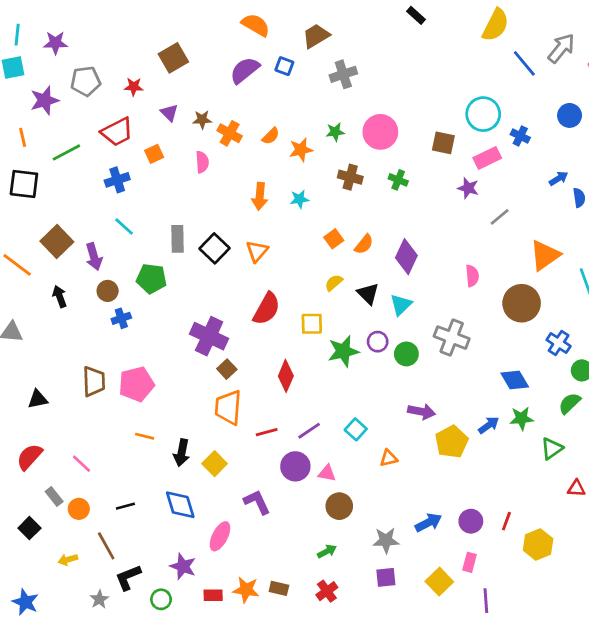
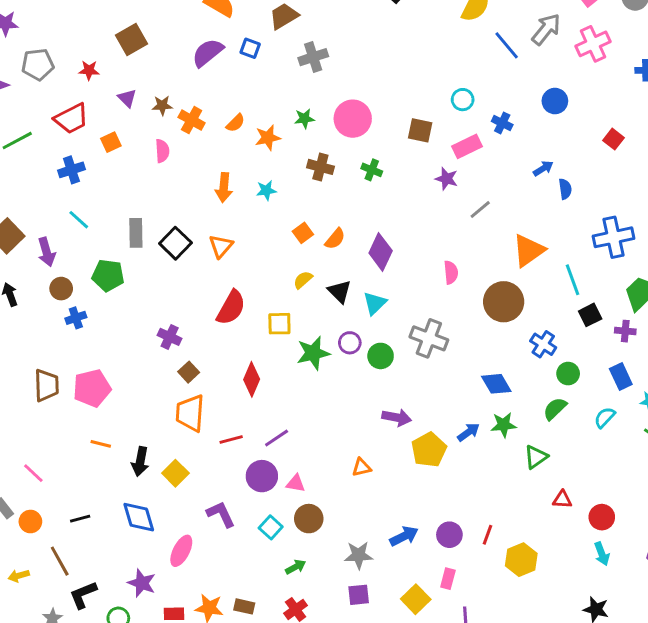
cyan circle: (483, 114) -> (463, 100), size x0.6
purple cross: (209, 336) -> (170, 337), size x0.6
cyan square: (356, 429) -> (271, 527), moved

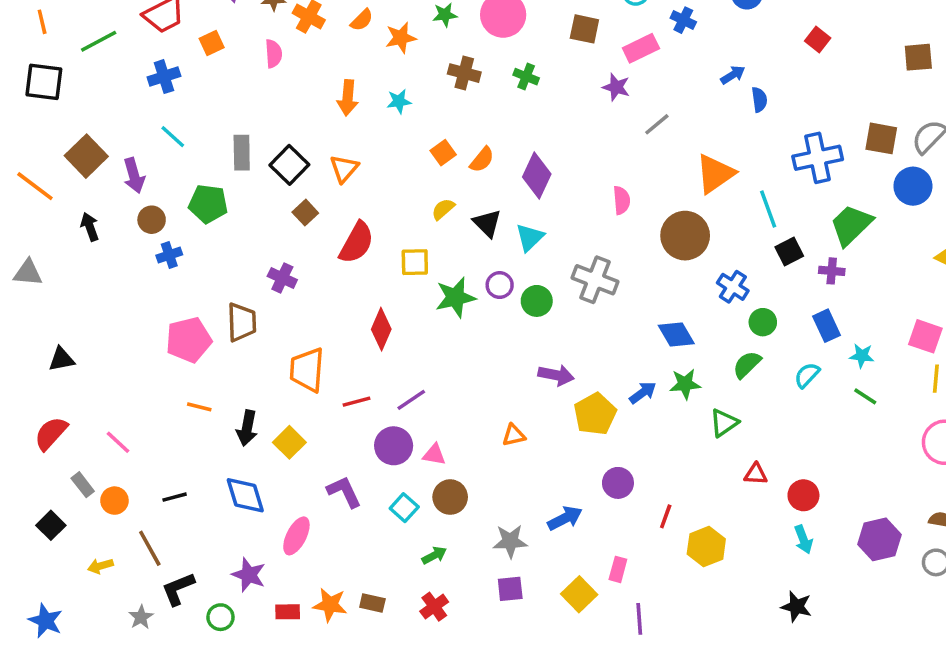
brown square: (189, 372) -> (305, 213), moved
brown trapezoid: (47, 385) -> (242, 322), moved
purple circle: (449, 535) -> (618, 483), moved

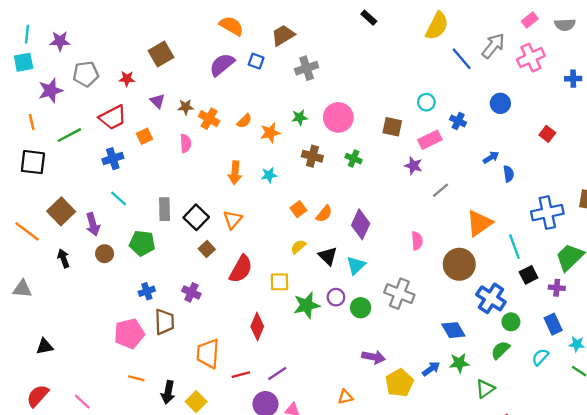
blue cross: (169, 255) -> (147, 291), moved
blue cross: (733, 287) -> (491, 298), size x1.4

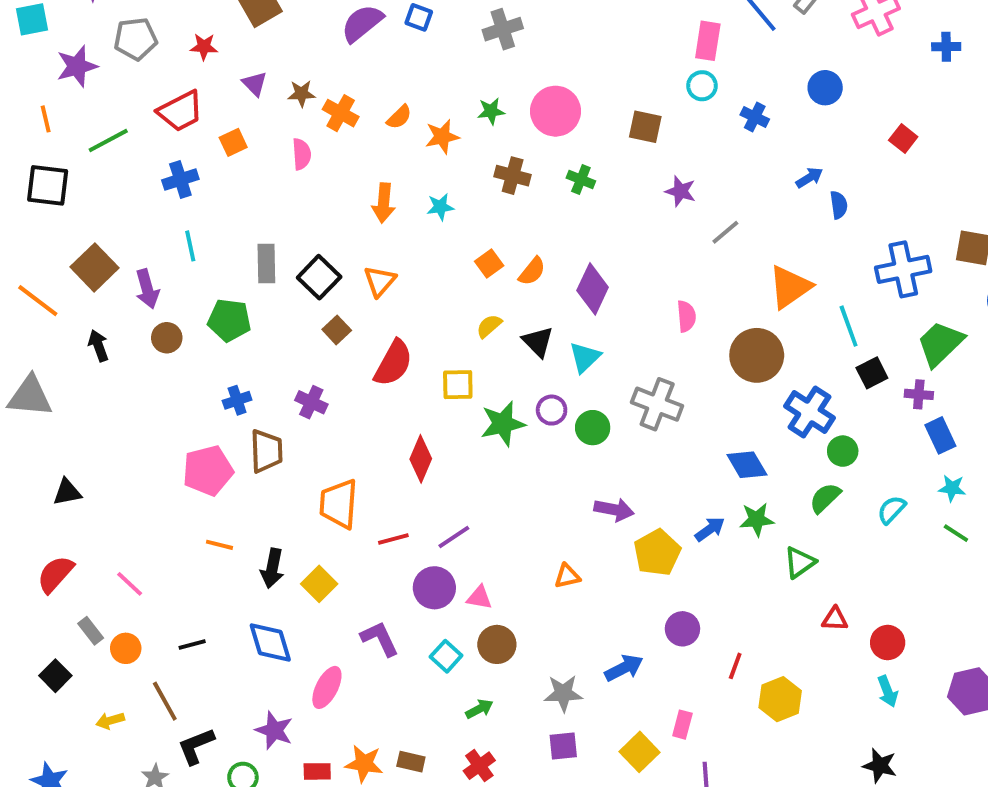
pink rectangle: (430, 140) -> (708, 41), moved, turned -55
cyan line: (119, 198) -> (190, 246), turned 36
gray triangle: (22, 289) -> (30, 396), size x1.4
blue rectangle: (553, 324) -> (940, 435), moved

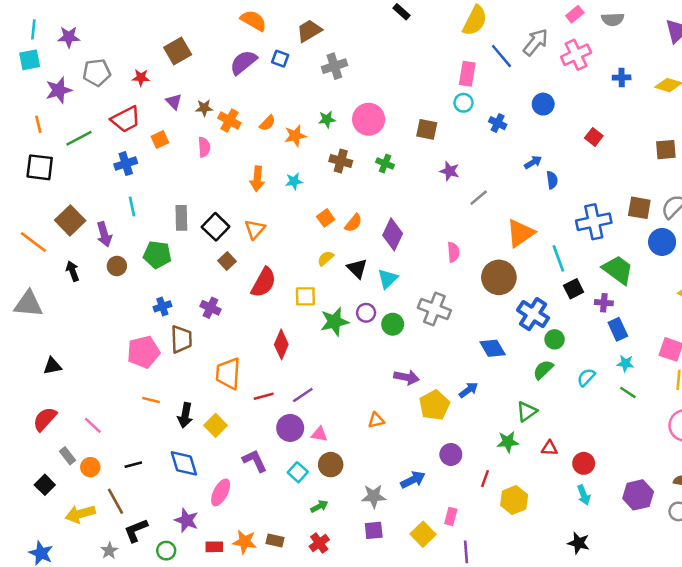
green trapezoid: (940, 344) -> (618, 270), turned 80
green star: (757, 519) -> (508, 442), moved
yellow arrow: (110, 721) -> (80, 514), size x1.6

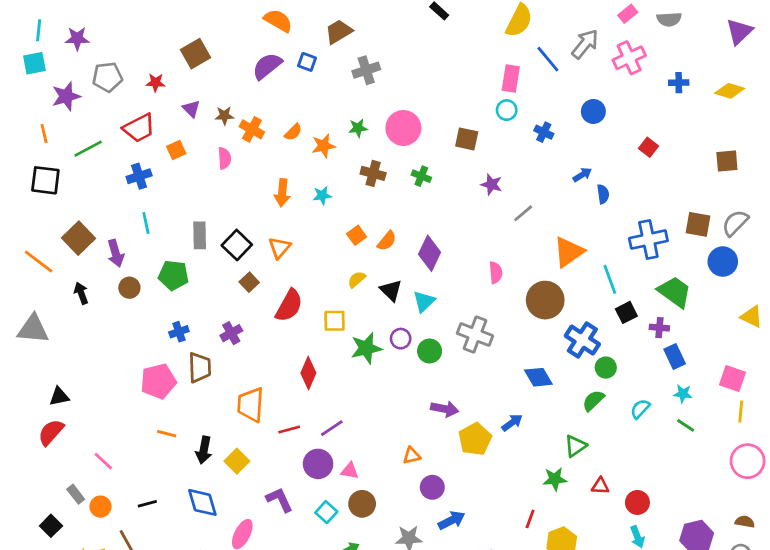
purple cross: (210, 308) -> (231, 333), turned 36
red semicircle: (45, 419) -> (51, 432), moved
purple circle: (451, 454) -> (432, 487), moved

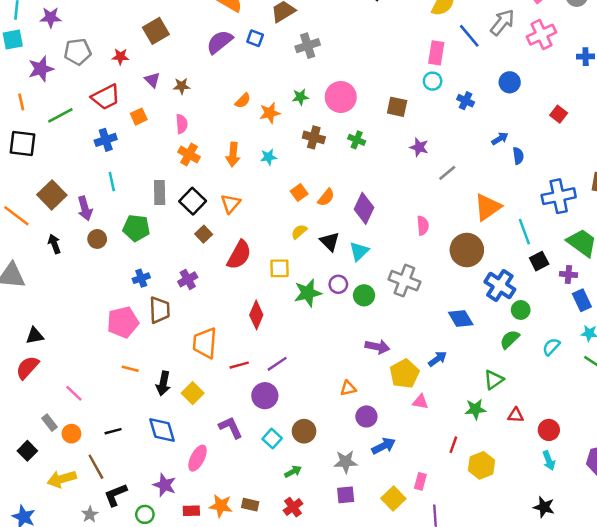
orange cross: (252, 129) -> (189, 155), moved
pink triangle: (350, 471) -> (420, 402), moved

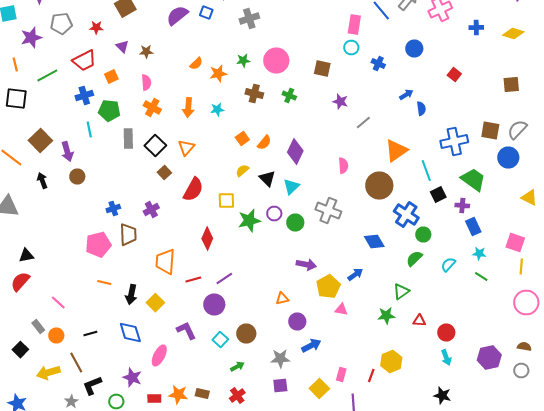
green pentagon: (136, 228) -> (109, 110), moved
red line: (453, 445) -> (371, 376), moved

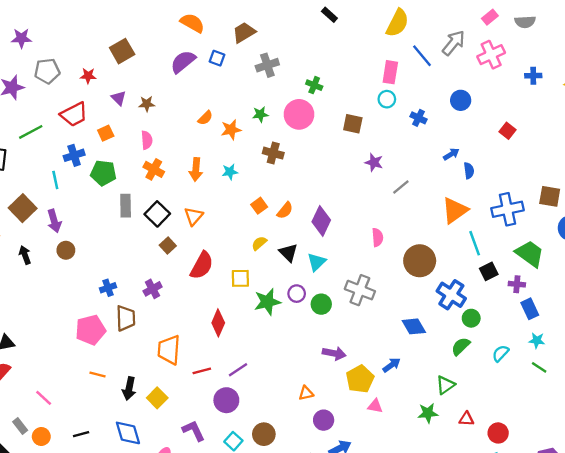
green cross: (289, 96) -> (314, 85), moved
cyan line: (89, 130) -> (55, 180), moved
orange triangle: (396, 150) -> (455, 210), moved

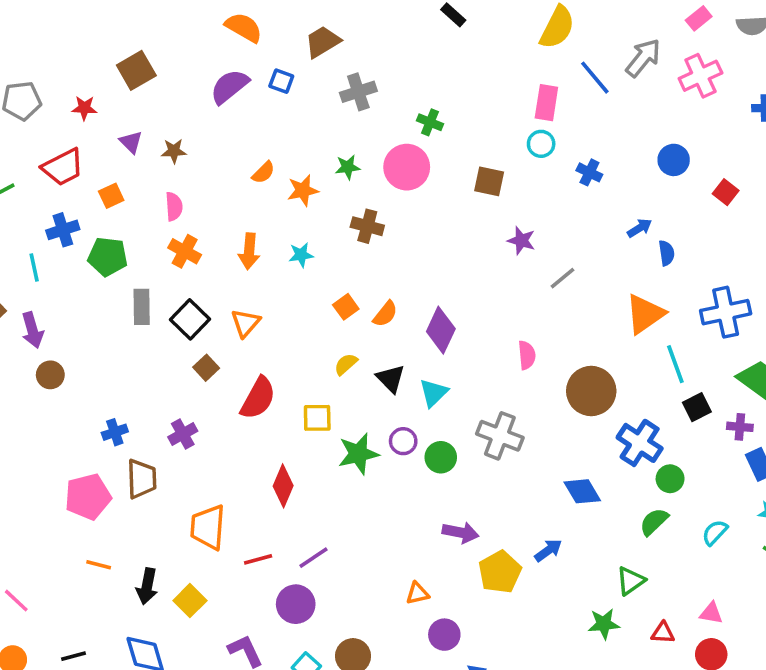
blue circle: (461, 100) -> (674, 160), moved
pink triangle: (375, 406) -> (711, 613), moved

